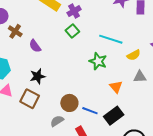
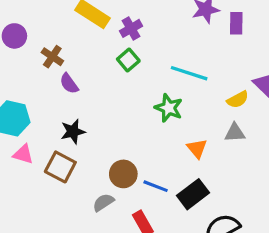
brown cross: (15, 31) -> (52, 57), moved
yellow semicircle: (134, 55) -> (238, 100), moved

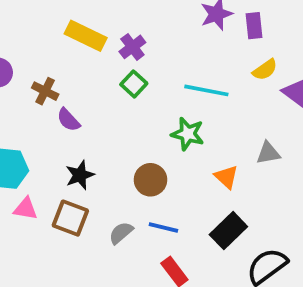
yellow semicircle: (238, 100) -> (265, 70), moved
brown circle: (123, 174) -> (150, 180), moved
blue line: (156, 186) -> (163, 227), moved
gray semicircle: (103, 202) -> (121, 233), moved

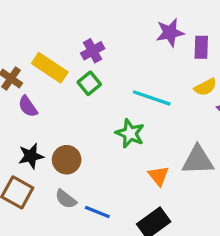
yellow rectangle: (86, 36) -> (50, 68), moved
gray triangle: (268, 153) -> (198, 160), size x1.5
brown circle: (150, 180) -> (67, 160), moved
gray semicircle: (121, 233) -> (66, 199), moved, turned -110

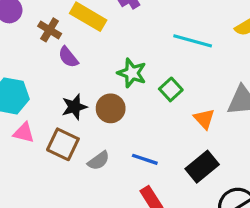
green square: (89, 83) -> (171, 89), moved
green star: (130, 133) -> (132, 73), moved
gray semicircle: (66, 199) -> (99, 161), moved, turned -70

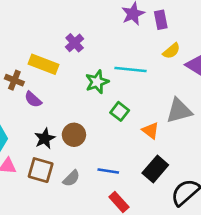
green star: (132, 73) -> (97, 82), moved, turned -30

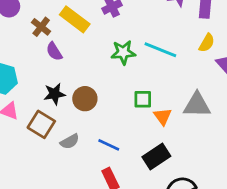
yellow semicircle: (171, 51) -> (207, 43), turned -36
green square: (120, 111) -> (143, 99), moved, turned 36

